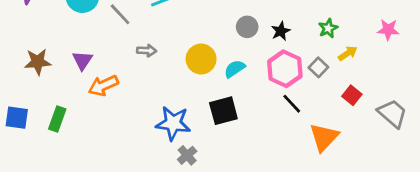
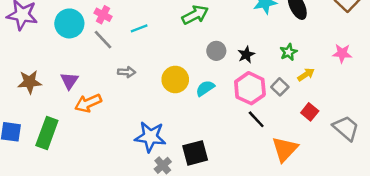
black square: (223, 111) -> (195, 153), moved
green rectangle: (57, 119) -> (47, 133), size x1.4

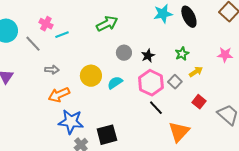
pink cross: (103, 15) -> (46, 24), moved
orange arrow: (88, 103) -> (59, 95), moved

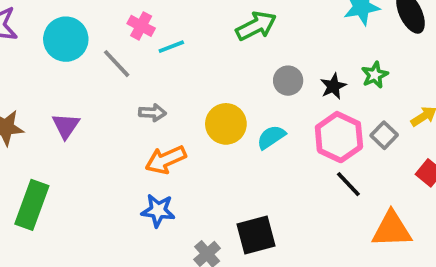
green star: (182, 54) -> (375, 75), moved
blue star: (71, 122) -> (158, 211), moved, size x0.7
orange triangle: (179, 132) -> (392, 229), turned 45

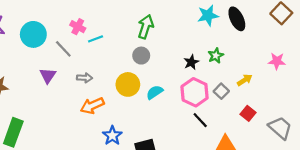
green arrow: (256, 26) -> (146, 27), turned -45
gray circle: (288, 81) -> (141, 56), moved
purple triangle: (66, 126) -> (48, 76), moved
blue star: (158, 211) -> (112, 136), moved, turned 30

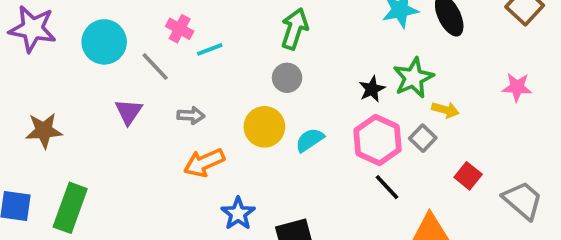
green star: (216, 56) -> (413, 78), size x1.5
yellow arrow: (245, 80) -> (445, 110), moved, turned 48

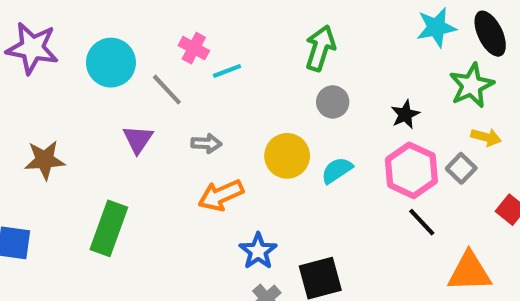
gray circle: (287, 78) -> (333, 102), moved
green star: (413, 78) -> (472, 85), moved
green rectangle: (70, 208) -> (109, 228), moved

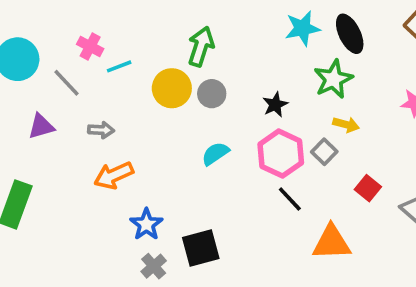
purple triangle: (138, 139) -> (41, 126), turned 40
yellow circle: (287, 156) -> (172, 88), moved

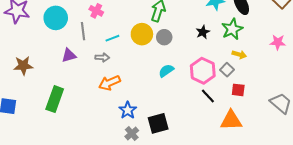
cyan line: (119, 66) -> (112, 38), moved
gray line: (67, 83) -> (83, 31), turned 36
black star: (275, 105) -> (203, 32), moved
red square: (368, 188) -> (238, 90), moved, turned -32

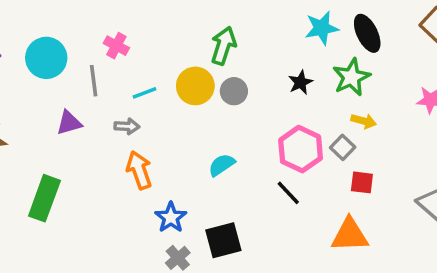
cyan semicircle: (166, 71) -> (222, 165), moved
orange arrow: (109, 83) -> (139, 170), turned 95
black line: (208, 96) -> (288, 193), moved

